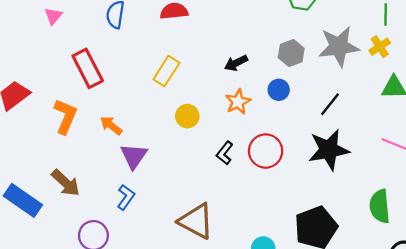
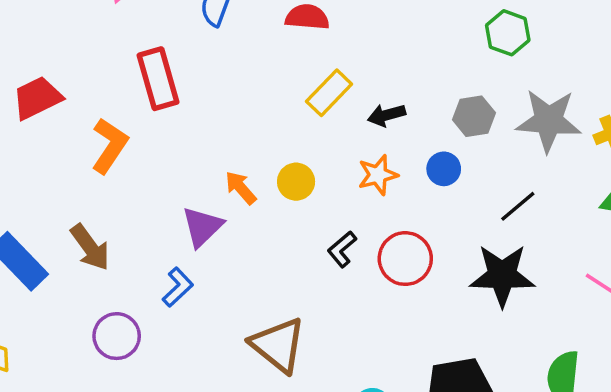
yellow rectangle: (166, 71) -> (329, 93), moved
orange arrow: (111, 125) -> (241, 188), moved

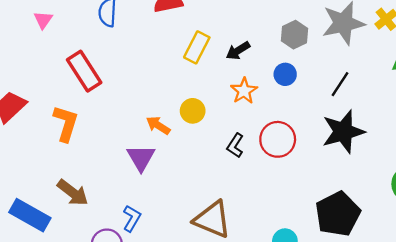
blue L-shape: (178, 287) -> (132, 218), moved

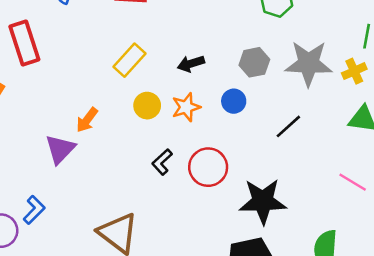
yellow rectangle: (197, 47) -> (129, 60), moved
yellow circle: (193, 111) -> (147, 106), moved
orange arrow: (158, 125) -> (87, 120), turned -100
black star: (343, 132) -> (263, 201), moved

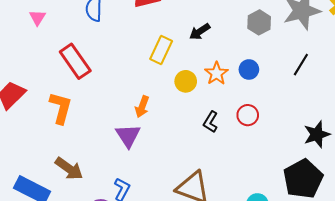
black arrow: (191, 64) -> (200, 32), moved
blue circle: (234, 101) -> (249, 69), moved
red circle: (208, 167) -> (248, 115), size x0.7
black star: (263, 201) -> (317, 134), moved, size x0.7

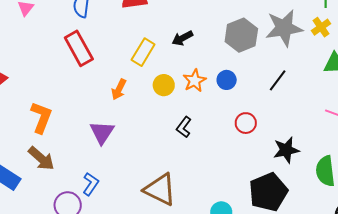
gray hexagon: (259, 22) -> (241, 35), size x1.4
red rectangle: (75, 61) -> (79, 48), moved
orange arrow: (142, 107) -> (119, 89), moved
orange L-shape: (61, 108) -> (41, 117), moved
red circle: (248, 115) -> (246, 123), moved

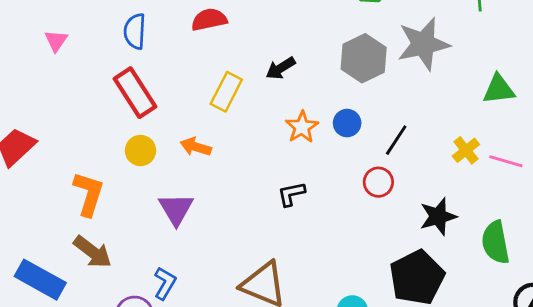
yellow cross: (321, 27) -> (466, 150), moved
black line: (278, 80) -> (396, 140), moved
yellow circle: (164, 85) -> (140, 151), moved
orange arrow: (119, 89) -> (196, 147), turned 85
black L-shape: (184, 127) -> (291, 194), turned 45

